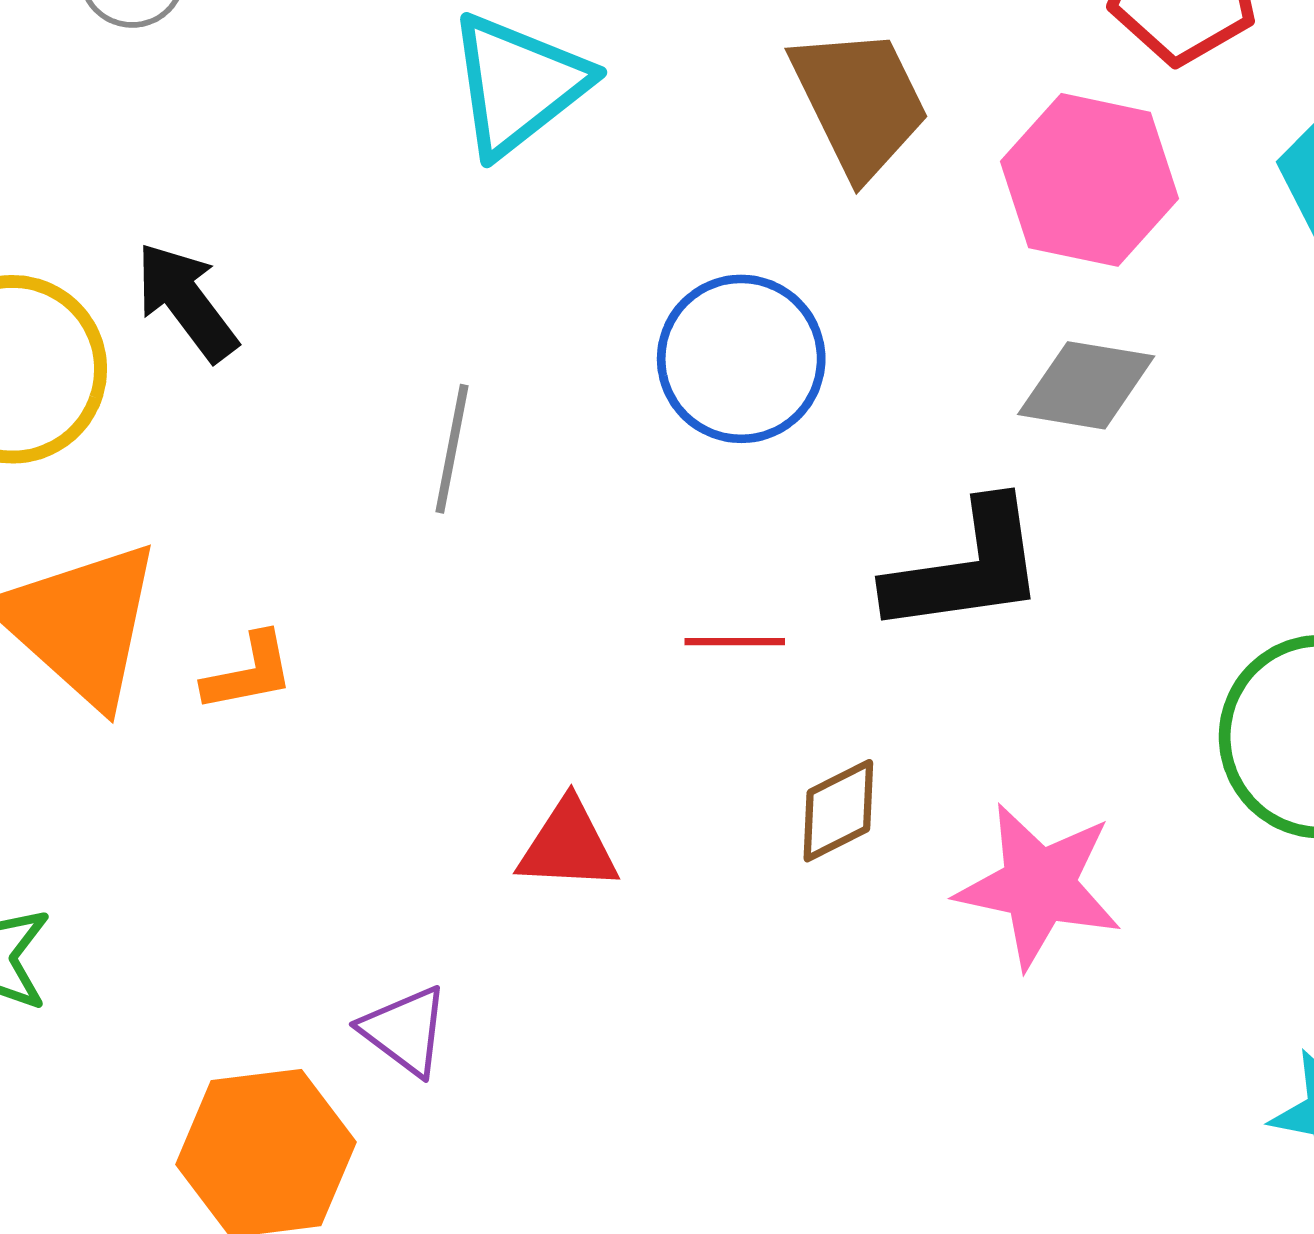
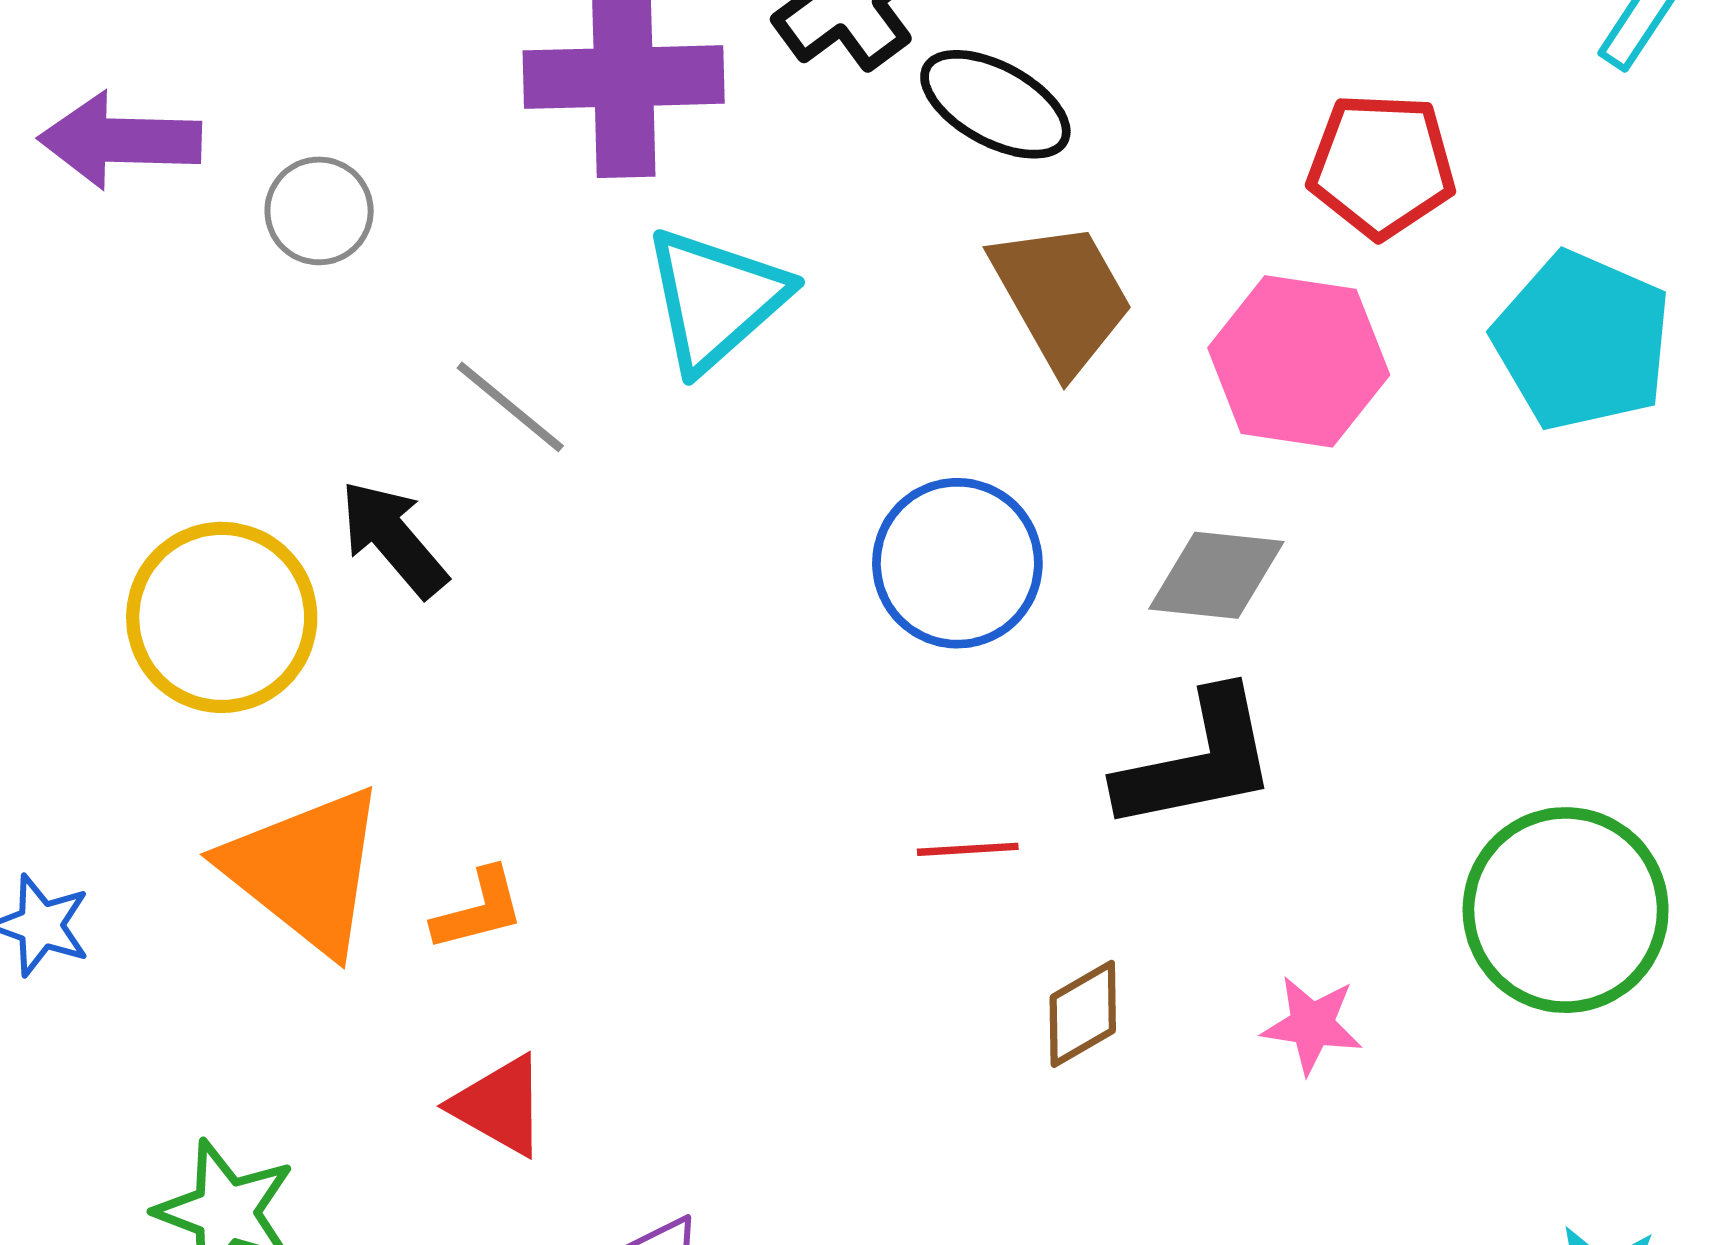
gray diamond: (1086, 385) -> (1216, 575), moved
gray line: (452, 449) -> (510, 407), moved, turned -58
red triangle: (568, 846) -> (499, 1106), moved, turned 30
pink star: (1039, 886) -> (1312, 1025), moved, size x0.6

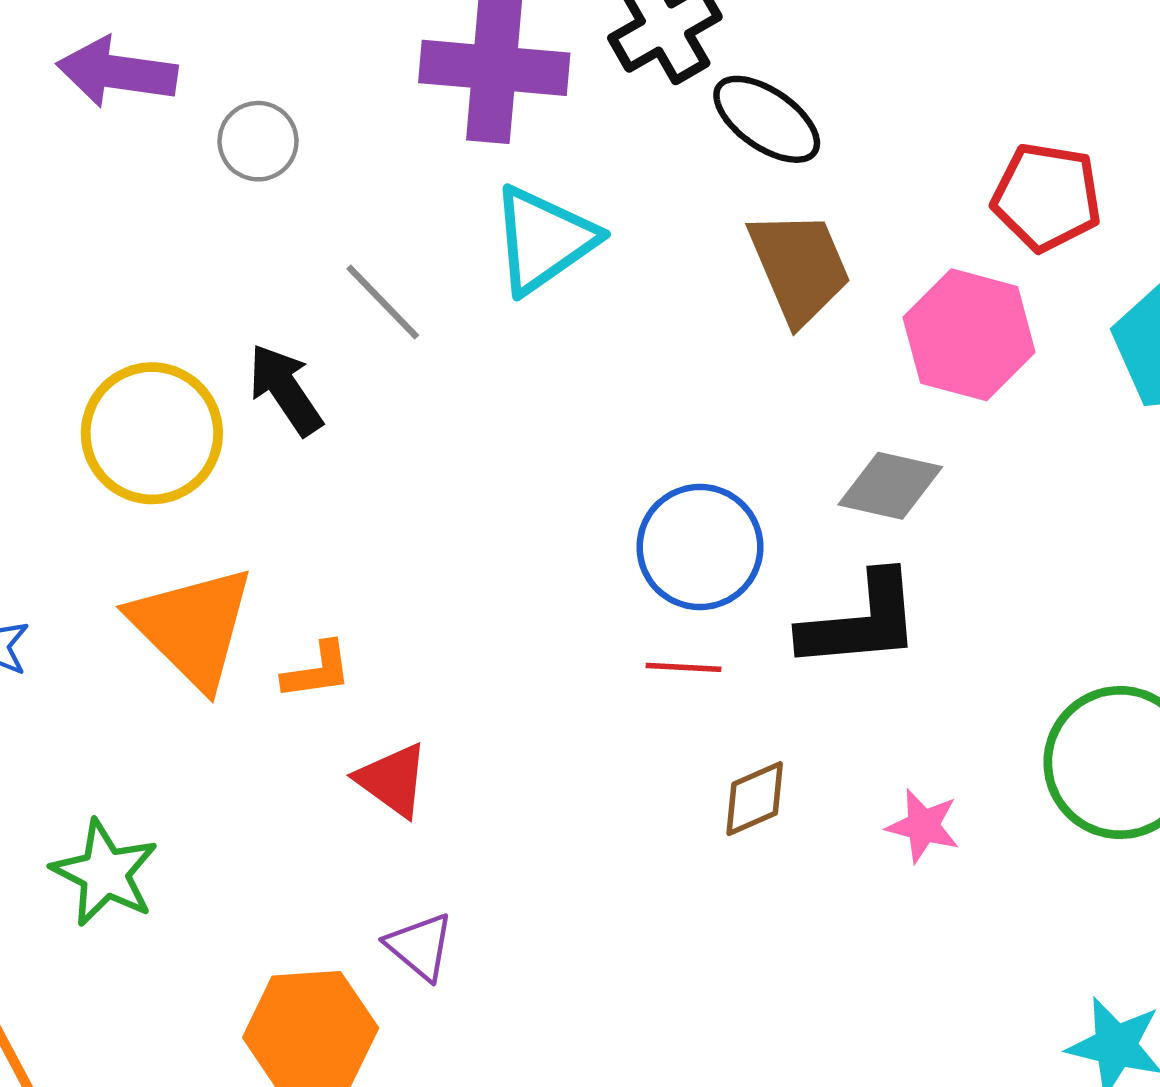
blue circle: (957, 563) -> (700, 547), moved
red triangle: (499, 1106) -> (393, 780), moved

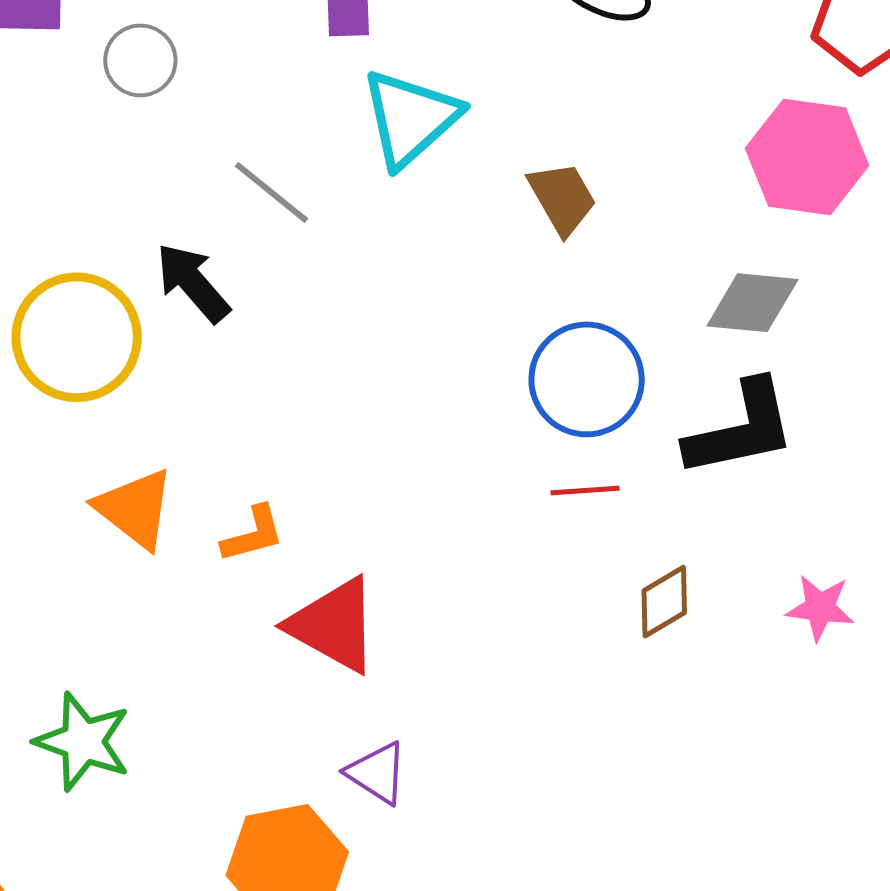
brown trapezoid: (799, 267) -> (562, 198), moved, size x0.7
orange triangle: (192, 627) -> (135, 508), size x0.7
red triangle: (393, 780) -> (334, 625), size x1.4

